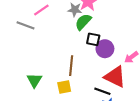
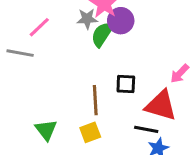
black square: (93, 39) -> (126, 84), moved
purple circle: (105, 49) -> (121, 21), moved

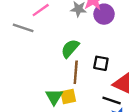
green semicircle: (102, 34) -> (70, 48), moved
green triangle: (46, 130) -> (54, 97), moved

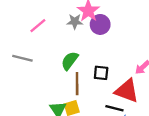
gray line: (23, 28) -> (22, 58), moved

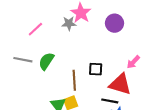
purple circle: (100, 24) -> (115, 23), moved
green semicircle: (70, 61) -> (46, 61), moved

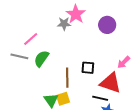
pink line: (35, 29) -> (31, 39), moved

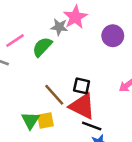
green semicircle: (41, 59) -> (42, 47), moved
brown line: (67, 78) -> (54, 95), turned -48
red triangle: (110, 83) -> (82, 106), moved

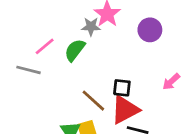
red triangle: (82, 106) -> (125, 110), turned -48

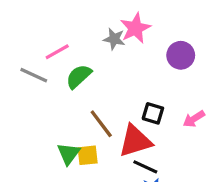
green semicircle: (75, 50) -> (79, 76), moved
black square: (122, 88) -> (153, 113), moved

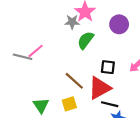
pink line: (57, 52) -> (36, 51), moved
green semicircle: (79, 76) -> (86, 40), moved
green triangle: (69, 154) -> (41, 105), moved

